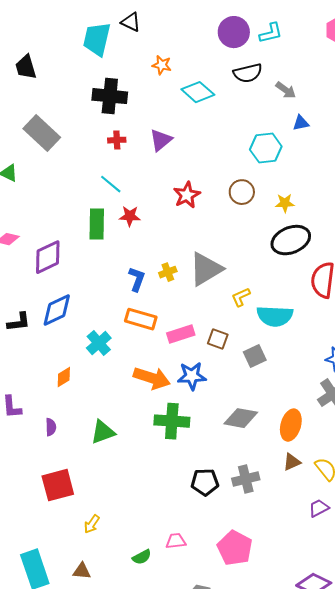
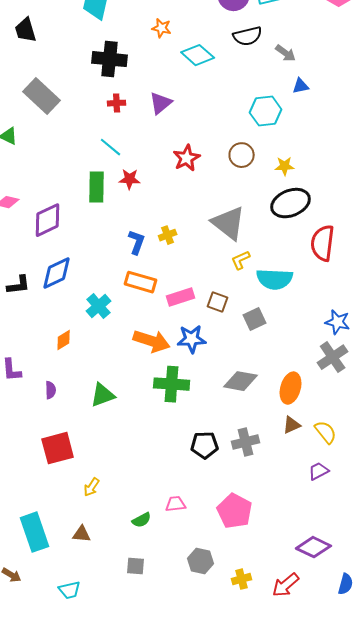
gray triangle: (206, 269) -> (229, 223), moved, turned -51

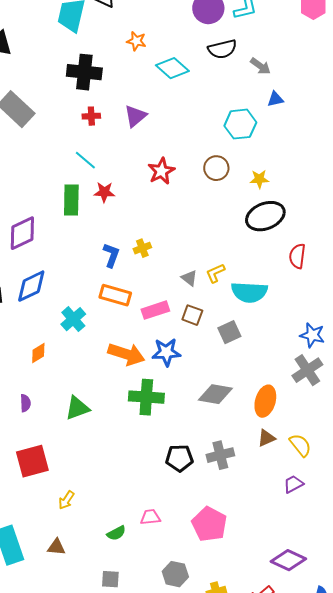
gray triangle: (229, 223) -> (189, 278), moved, size x0.5
red semicircle: (323, 243) -> (297, 256), size x0.7

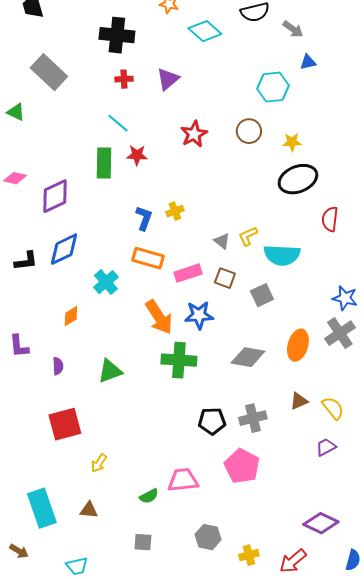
orange arrow: (126, 354) -> (159, 317), turned 39
orange ellipse: (265, 401) -> (298, 345), moved
pink trapezoid: (150, 517) -> (183, 480), size x1.5
pink pentagon: (209, 524) -> (242, 466), moved

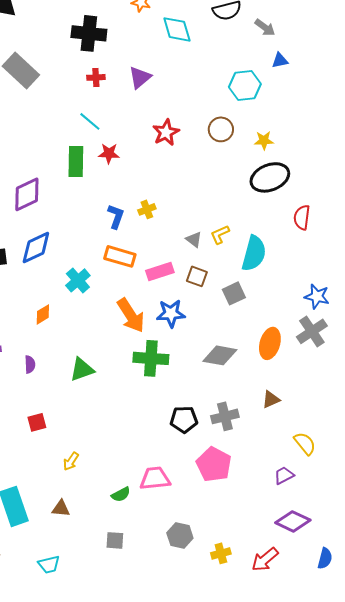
cyan diamond: (205, 31) -> (177, 29), turned 32
cyan semicircle: (282, 255) -> (254, 253), turned -78
yellow semicircle: (333, 408) -> (305, 443), moved
red square: (65, 424) -> (37, 422), size x0.6
purple trapezoid: (326, 447) -> (284, 475), moved

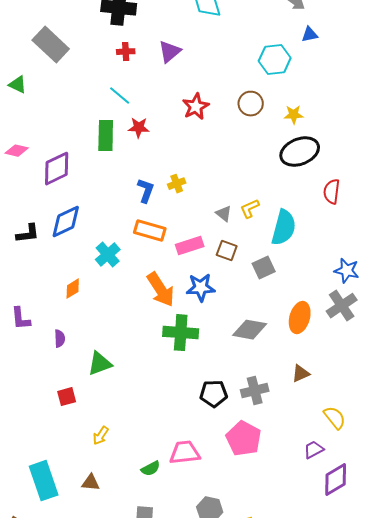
green triangle: (82, 369) -> (100, 364), moved
purple diamond: (293, 521) -> (336, 480), moved, turned -56

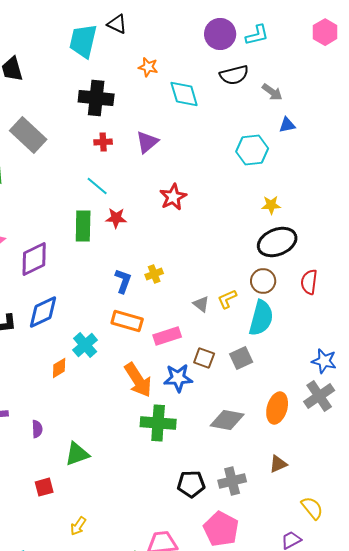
brown circle: (251, 104) -> (263, 281), moved
brown square: (227, 251) -> (204, 358), moved
orange diamond: (73, 289) -> (59, 368), moved

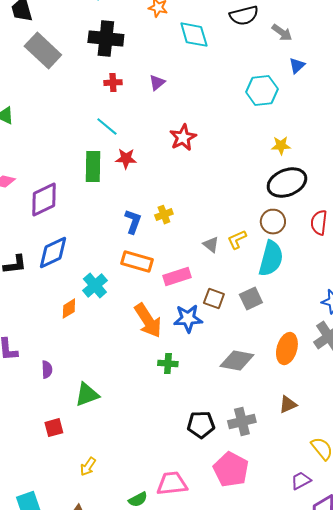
blue triangle: (287, 125) -> (297, 66), turned -30
gray rectangle: (28, 135) -> (43, 51), moved
purple triangle: (147, 142) -> (157, 83), size x0.7
green cross: (158, 423) -> (168, 364), size x0.6

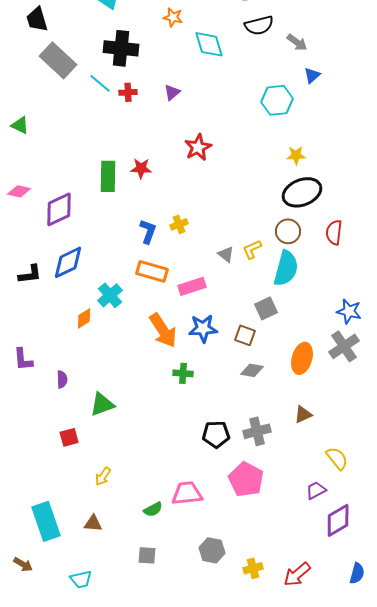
cyan line: (107, 127) -> (100, 83), moved
brown square: (214, 299) -> (245, 335), moved
gray diamond: (237, 361) -> (252, 370), size x0.7

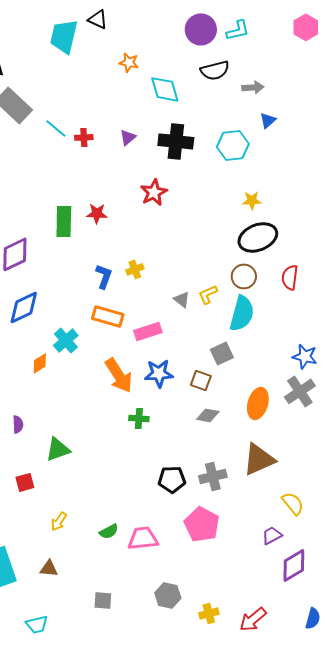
gray arrow: (297, 42) -> (253, 87), turned -40
black cross: (121, 48) -> (176, 141), moved
brown triangle: (303, 414) -> (259, 459), size x1.8
green semicircle: (153, 509) -> (109, 531), moved

